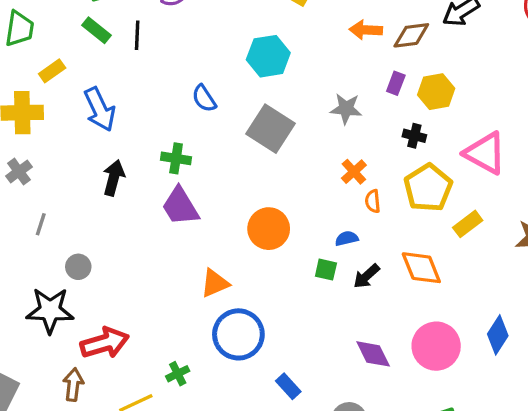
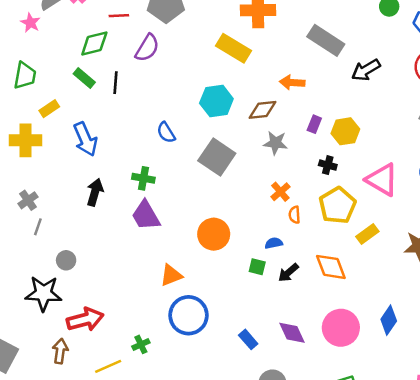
brown diamond: (411, 35) -> (263, 110), moved
gray cross: (19, 172) -> (28, 200), moved
blue rectangle: (288, 386) -> (248, 339), moved

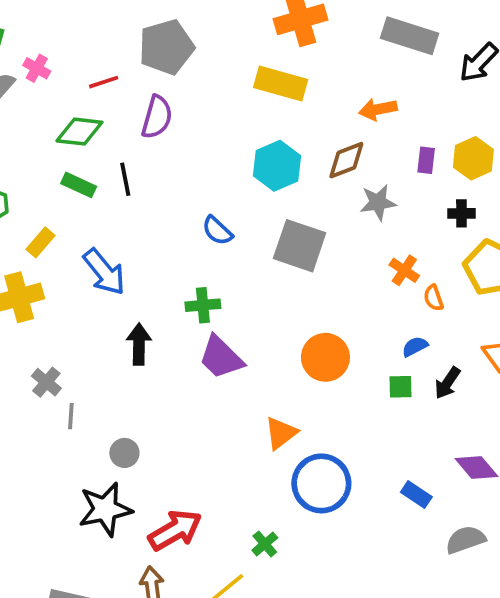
green diamond: (94, 44) -> (79, 132), turned 36

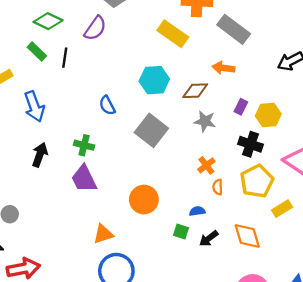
gray rectangle: (410, 36) -> (234, 29), moved
black cross: (461, 213) -> (251, 144), size x1.5

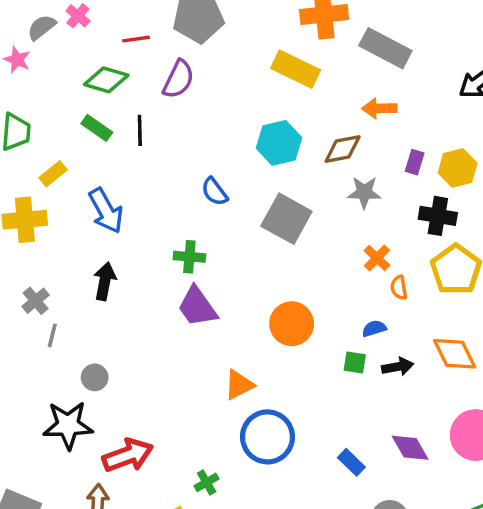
black arrow: (40, 155) -> (105, 281), moved
black arrow: (209, 239) -> (398, 367), turned -144

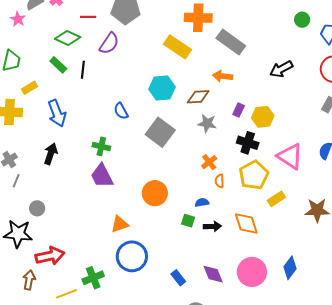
green cross: (207, 482) -> (93, 278), size x1.5

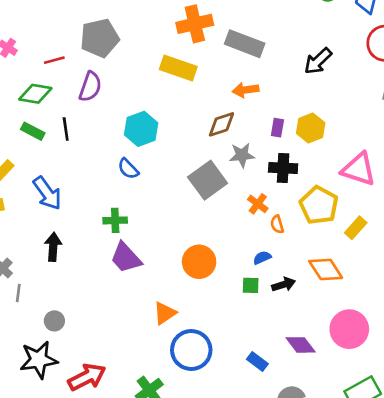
cyan hexagon: (162, 88) -> (141, 129), moved
gray square: (160, 132) -> (208, 180), moved, turned 32
black cross: (248, 143) -> (283, 168), moved

